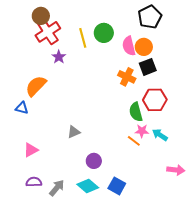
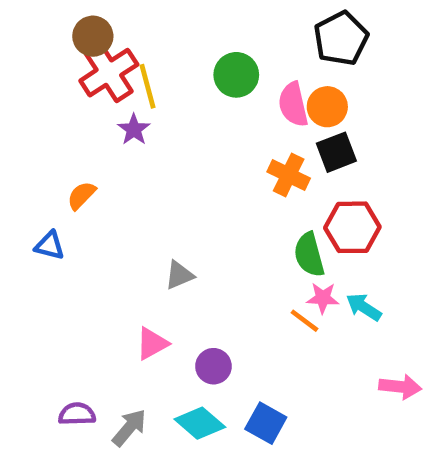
yellow line: (83, 38) -> (147, 86), moved
orange semicircle: (36, 86) -> (81, 195), size x0.6
gray triangle: (74, 132) -> (179, 275), moved
pink triangle: (31, 150) -> (152, 343), moved

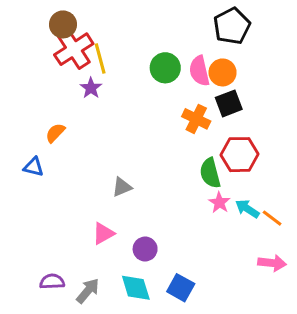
green circle: (236, 75) -> (165, 68), moved
pink star: (323, 298) -> (219, 203), turned 30
orange line: (305, 321) -> (272, 218), moved
cyan diamond: (200, 423) -> (136, 288), turned 32

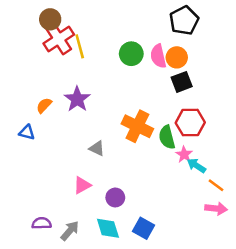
purple star: (91, 88) -> (77, 99), moved, size x1.5
orange cross: (196, 119) -> (137, 126), moved, size x1.4
gray triangle: (122, 187) -> (97, 148), turned 49
pink star: (219, 203) -> (184, 154), moved
orange line: (272, 218) -> (216, 185), moved

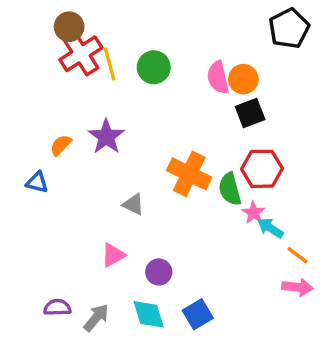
black pentagon: (184, 21) -> (289, 28), moved
green circle: (131, 54) -> (154, 67), moved
blue square: (144, 228) -> (198, 314), turned 30

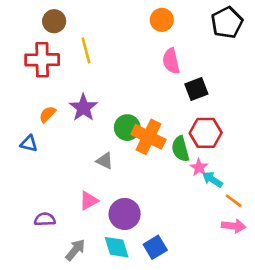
red cross: (81, 54) -> (42, 60), moved, turned 32
green circle: (154, 67) -> (127, 128), moved
orange circle: (243, 79) -> (162, 20), moved
purple circle: (159, 272) -> (125, 214), size x1.5
purple semicircle: (57, 307) -> (45, 219), moved

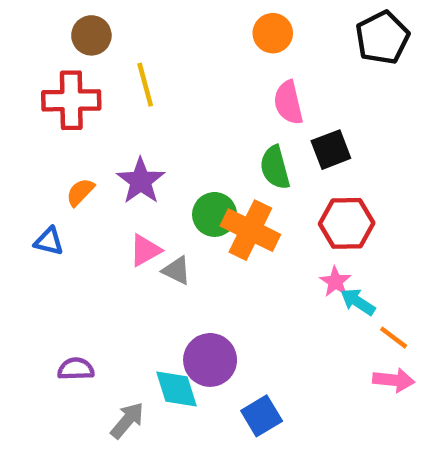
green semicircle: (180, 149) -> (275, 167), moved
pink triangle: (89, 201) -> (145, 250), moved
cyan diamond: (117, 247) -> (177, 389), moved

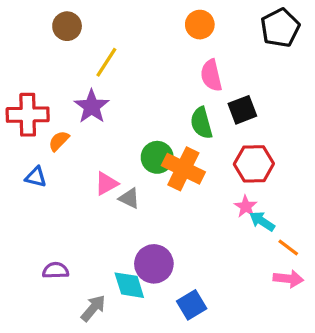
yellow line: (145, 85) -> (106, 62), turned 48
red cross: (71, 100) -> (28, 115), moved
purple star: (141, 181) -> (92, 107), moved

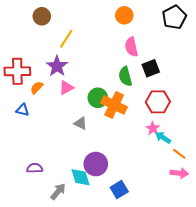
pink triangle: (106, 184) -> (66, 88), moved

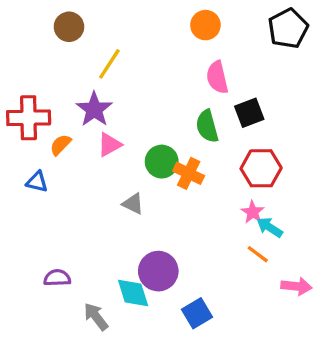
orange cross: (114, 105) -> (189, 173), size x0.7
orange line: (179, 154) -> (258, 254), moved
gray arrow: (58, 192) -> (96, 317), turned -78

